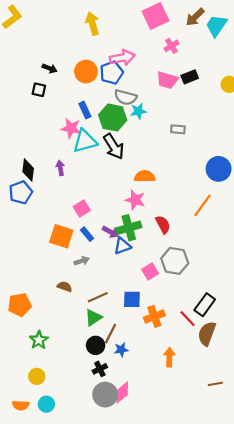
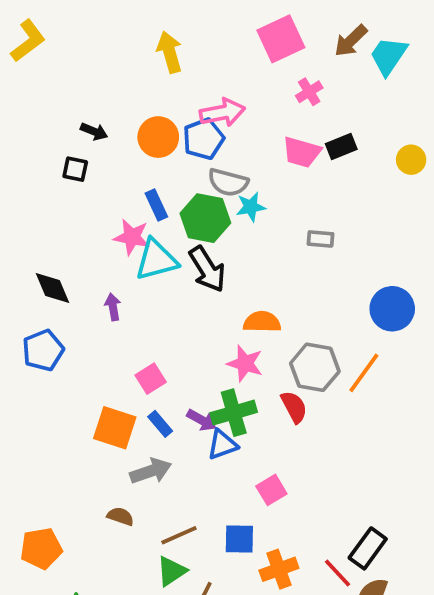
black diamond: (28, 170) -> (53, 288), moved, turned -30
gray arrow: (82, 261) -> (151, 471), size x1.5
gray hexagon: (175, 261) -> (315, 367), moved

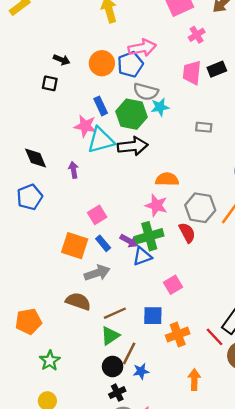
pink trapezoid: (302, 152) -> (192, 73), turned 80
black arrow: (207, 269) -> (133, 146), turned -64
brown semicircle: (120, 516) -> (78, 301), size x1.5

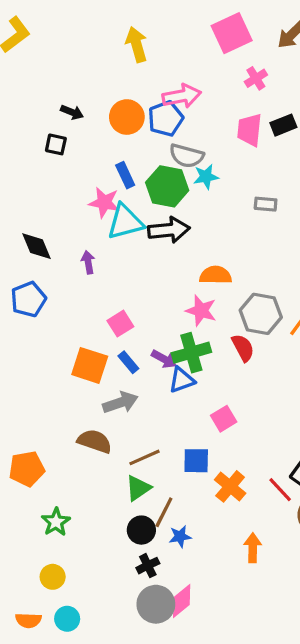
orange cross: (178, 335) -> (230, 486), turned -30

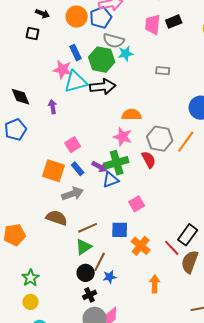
green star: (56, 522) -> (30, 278), moved

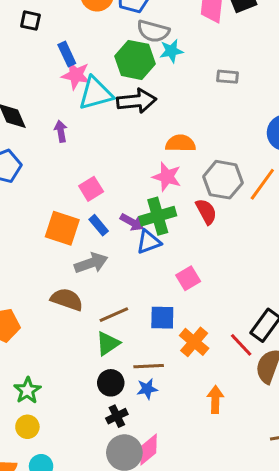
blue rectangle: (76, 53) -> (67, 54), moved
brown line: (100, 262) -> (149, 366), moved, turned 60

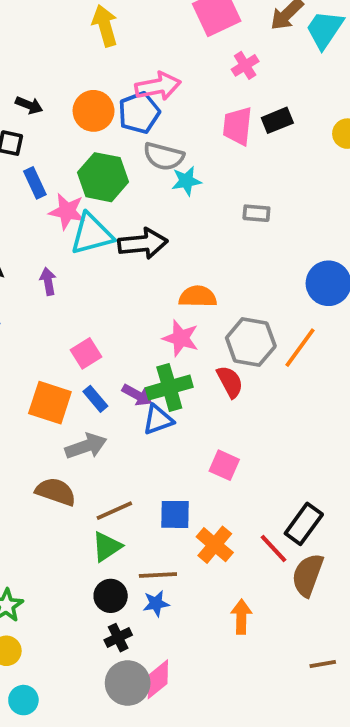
blue rectangle: (67, 54) -> (35, 183), moved
green hexagon: (135, 60) -> (103, 177), moved
pink square: (188, 278) -> (224, 465), moved, turned -35

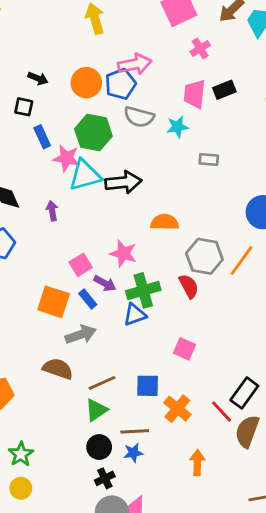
cyan star: (186, 181) -> (177, 127), moved
pink star: (181, 338) -> (123, 253), moved
purple arrow: (137, 395) -> (105, 283), moved

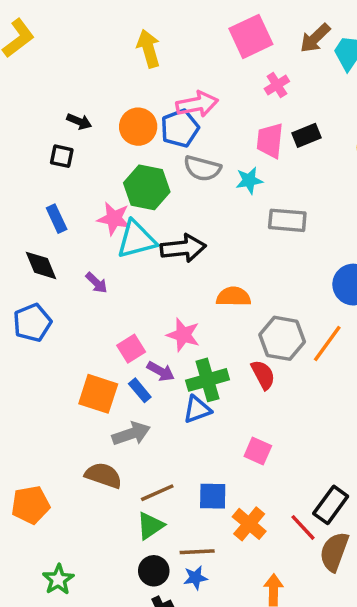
blue rectangle: (42, 137) -> (57, 219), moved
gray rectangle: (209, 160) -> (287, 220), size x1.5
purple arrow: (52, 211) -> (96, 283), turned 144

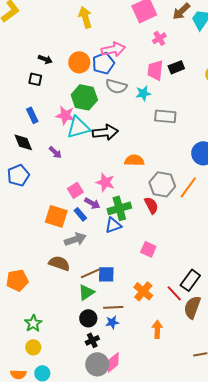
blue square: (213, 496) -> (106, 274), moved

